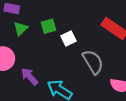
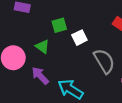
green triangle: (21, 29) -> (42, 47), moved, turned -40

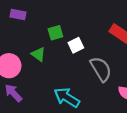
purple arrow: (40, 76) -> (13, 93), moved

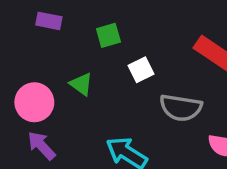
green square: (55, 33) -> (108, 35), moved
gray semicircle: (101, 69) -> (181, 108), turned 130

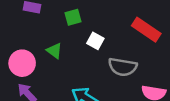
white square: (141, 70) -> (95, 41), turned -35

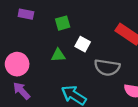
green triangle: (54, 51) -> (58, 55), moved, turned -40

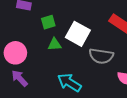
green square: (63, 23) -> (48, 22), moved
white square: (83, 44) -> (78, 34), size x1.6

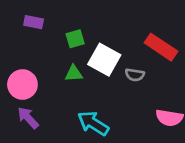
green square: (48, 22) -> (75, 39), moved
gray semicircle: (101, 56) -> (135, 75), moved, size x0.6

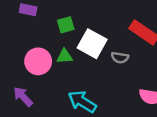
pink circle: (22, 85) -> (38, 61), moved

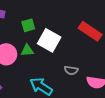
gray semicircle: (120, 58) -> (71, 70), moved

